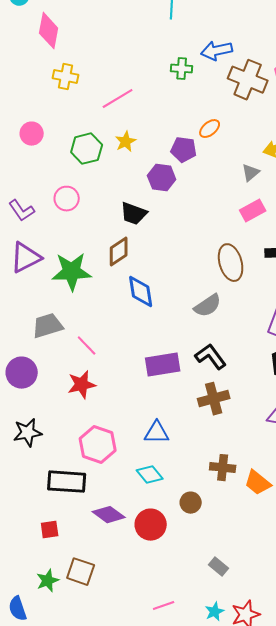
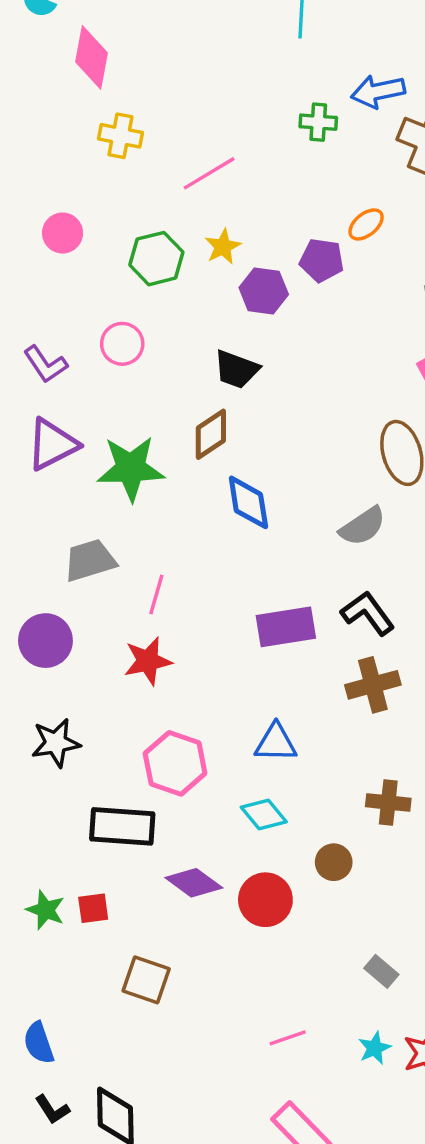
purple hexagon: (162, 178) -> (264, 291), moved
pink line: (87, 346) -> (156, 594), turned 60
green star: (48, 581) -> (45, 910), moved, turned -30

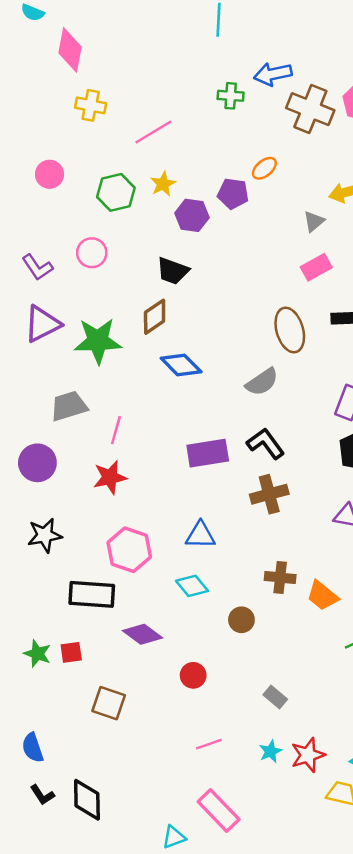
blue diamond: (248, 502) -> (181, 365), turned -36
red circle: (265, 900) -> (193, 675), moved, size x0.7

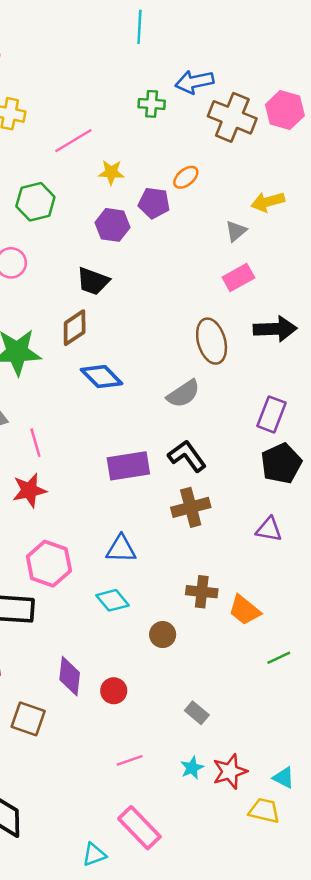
yellow star: (163, 184) -> (111, 172), moved, turned 30
pink line: (116, 430) -> (35, 443), turned -32
purple diamond: (142, 634) -> (70, 676), moved, turned 60

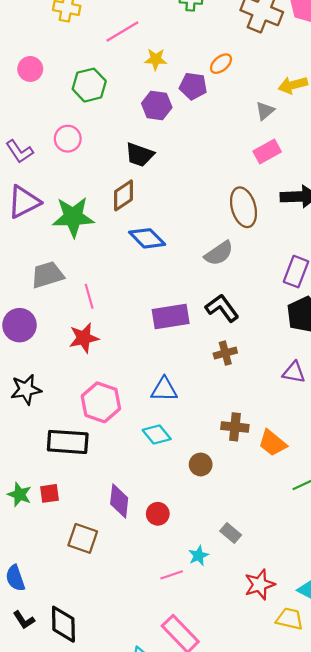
brown cross: (191, 507) -> (225, 353), size x0.7
cyan star: (192, 768) -> (198, 556), moved

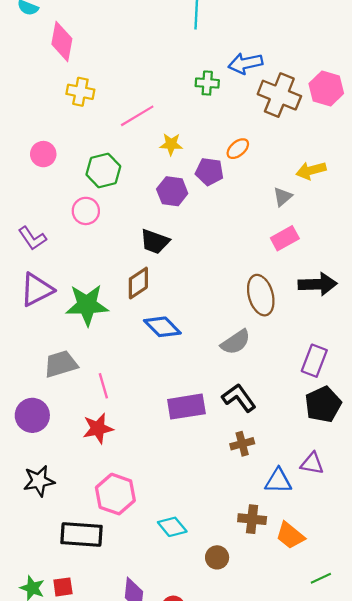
pink circle: (68, 139) -> (86, 211), moved
blue triangle: (164, 389) -> (278, 481), moved

